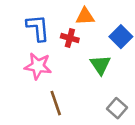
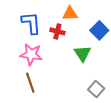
brown line: (56, 103) -> (30, 83), moved

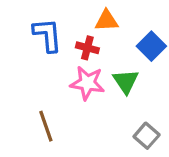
pink star: (31, 54) -> (87, 83), moved

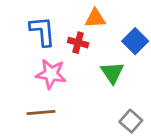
pink star: (87, 83) -> (51, 74), moved
brown line: (46, 126) -> (41, 112), turned -76

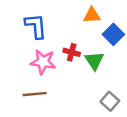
orange triangle: (95, 18) -> (92, 15), moved
red cross: (78, 43) -> (72, 52), moved

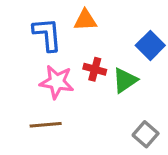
orange triangle: (92, 15) -> (85, 20), moved
green triangle: (94, 61) -> (125, 80), turned 30

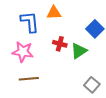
pink star: (57, 82) -> (23, 52), moved

